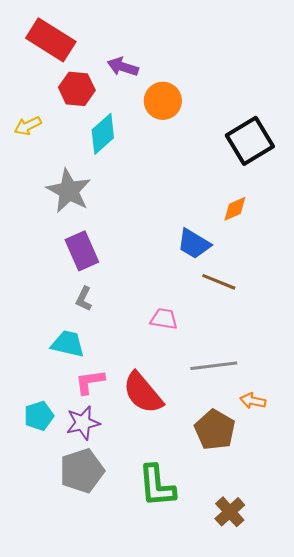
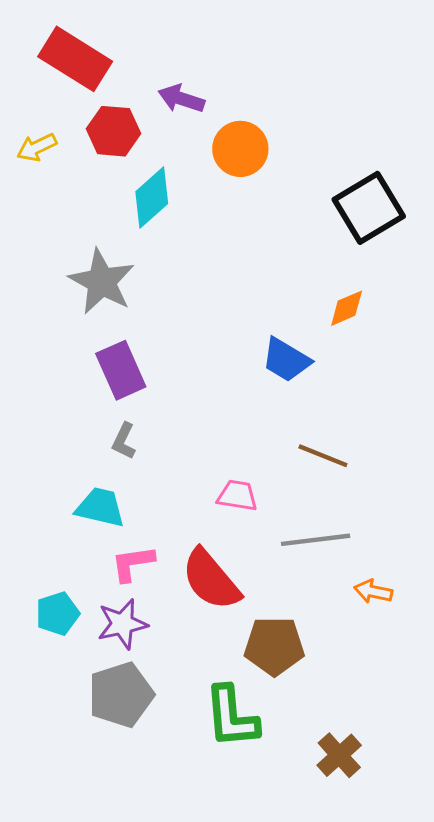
yellow arrow: (28, 126) -> (37, 147), moved
brown line: (219, 282) -> (323, 456), moved
pink trapezoid: (164, 319) -> (237, 496), moved
brown pentagon: (215, 430) -> (274, 646), moved, turned -30

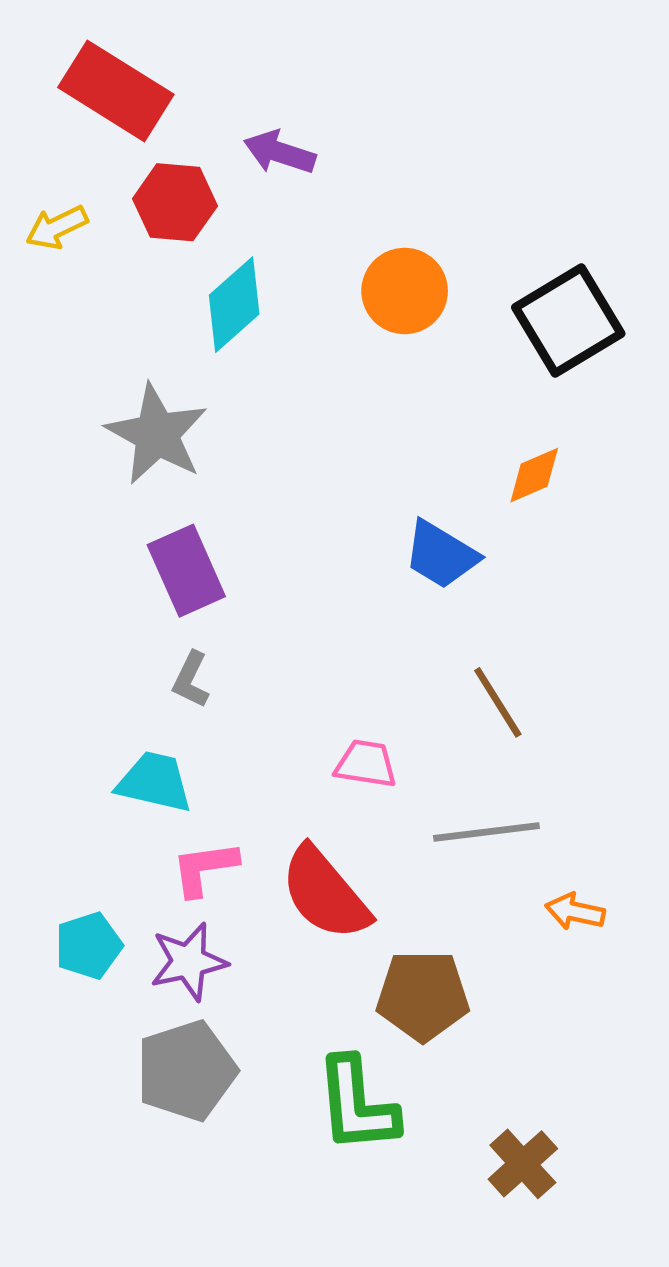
orange circle: (240, 149) -> (405, 291), moved
brown line: (323, 456) -> (498, 702), turned 36

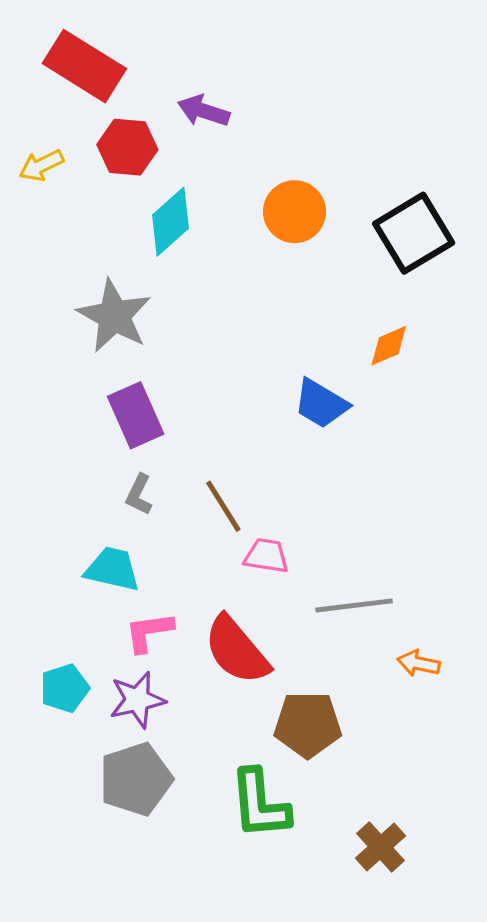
brown line: (498, 702) -> (223, 506), moved

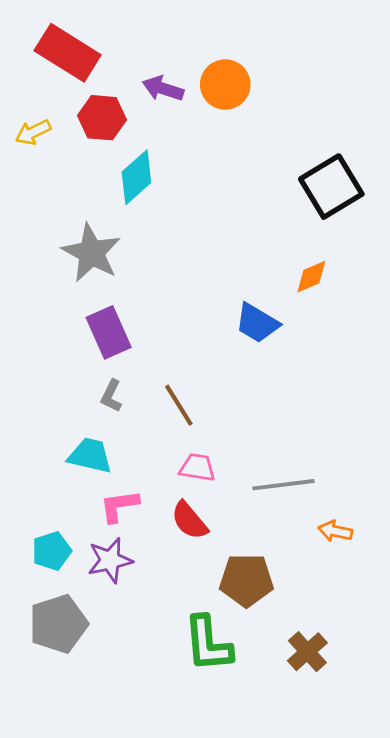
orange circle: (295, 212) -> (225, 85), moved
pink trapezoid: (266, 556) -> (197, 467), moved
red semicircle: (237, 650) -> (189, 520), size x0.7
gray pentagon: (136, 779) -> (58, 624), moved
brown cross: (381, 847) -> (307, 652), moved

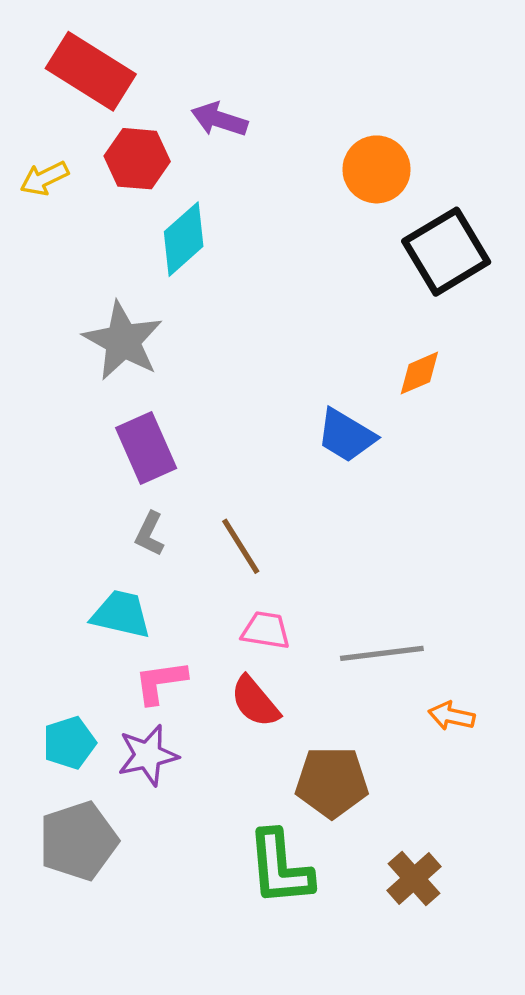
orange circle: (225, 85) -> (377, 169), moved

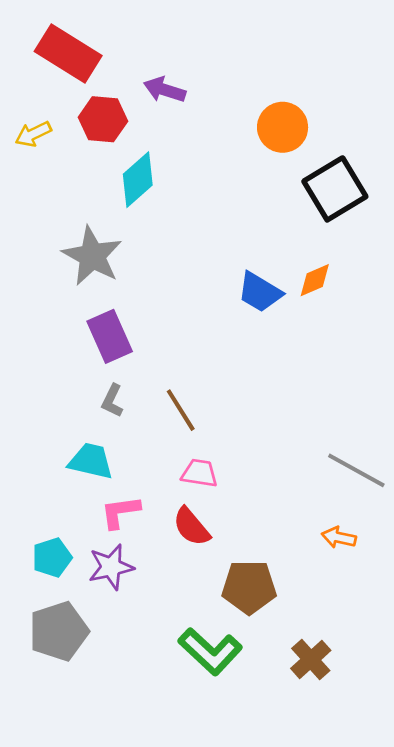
blue trapezoid: (346, 436) -> (260, 292), moved
gray line: (382, 653) -> (356, 470), moved, turned 36
green L-shape: (280, 868) -> (210, 651), turned -42

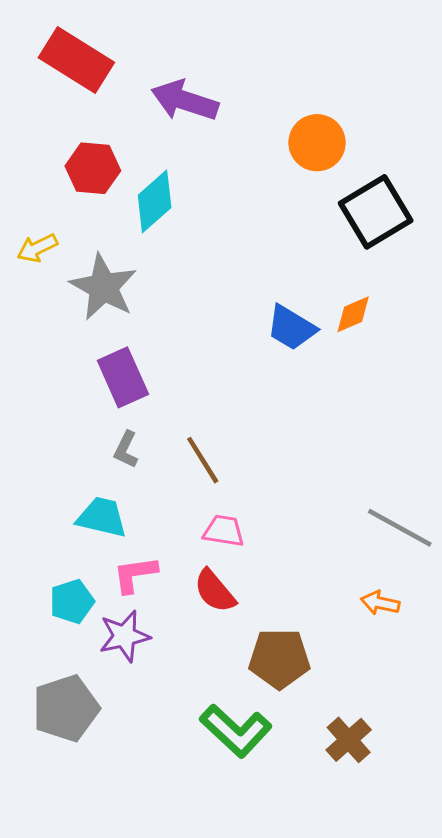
purple arrow: (165, 90) -> (185, 101), size x1.4
red hexagon: (103, 119) -> (93, 168), moved
yellow arrow: (33, 134) -> (37, 248), moved
cyan pentagon: (52, 558) -> (72, 601), moved

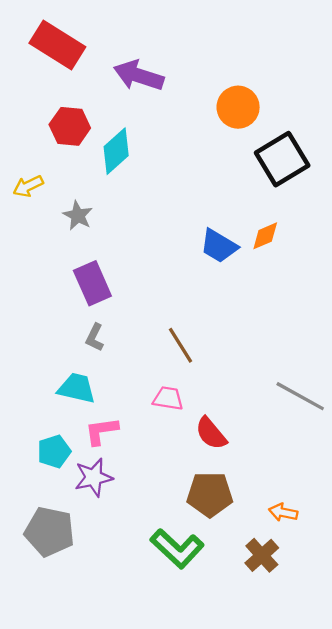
gray star: (103, 287) -> (78, 216), size x0.6
brown line: (203, 460) -> (180, 345), moved
red semicircle: (215, 591) -> (211, 433), moved
orange arrow: (380, 603) -> (283, 512), moved
gray pentagon: (66, 708) -> (50, 532), turned 30

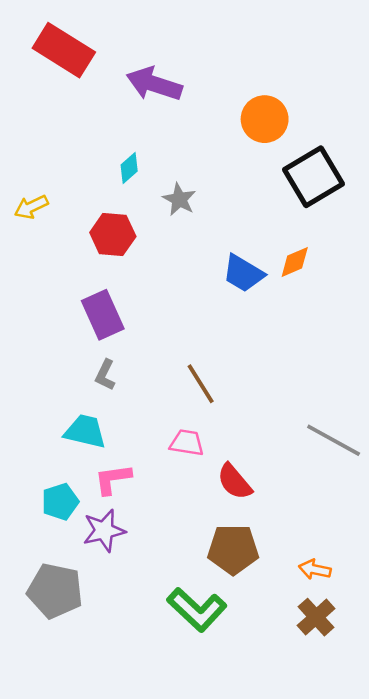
red hexagon: (70, 126) -> (113, 234), moved
cyan diamond: (116, 151) -> (129, 168), size x0.6
gray star: (78, 216) -> (179, 199), moved
brown cross: (262, 555) -> (316, 617), moved

